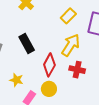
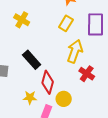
red diamond: (49, 65) -> (48, 82), moved
red cross: (77, 70) -> (87, 74), turned 35

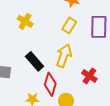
yellow arrow: (75, 51) -> (64, 56), moved

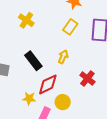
yellow arrow: (64, 56) -> (63, 57), size x0.6
red diamond: (50, 84) -> (48, 84), turned 45

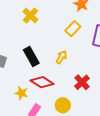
red diamond: (48, 84) -> (42, 82), turned 50
yellow circle: (63, 102) -> (63, 105), moved

